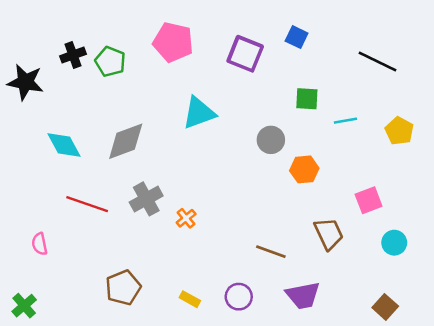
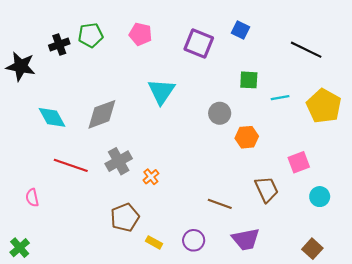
pink pentagon: (173, 42) -> (141, 34), size x0.7
green pentagon: (110, 61) -> (91, 35), moved, turned -30
cyan triangle: (199, 113) -> (161, 91), turned -36
yellow pentagon: (399, 131) -> (324, 106), size x1.5
brown pentagon: (123, 288) -> (125, 217), moved

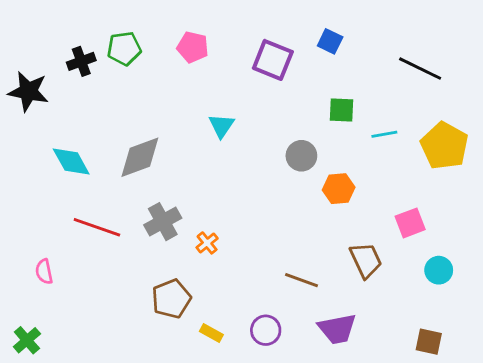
cyan triangle: (161, 91) -> (221, 126), size x0.7
brown square: (312, 249) -> (429, 342), turned -30

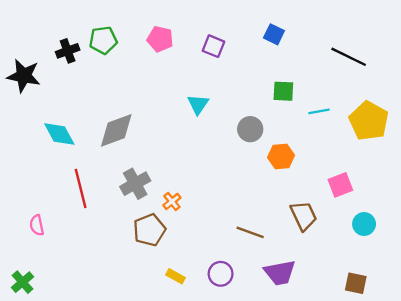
purple square: (273, 60) -> (213, 46), moved, size x0.7
cyan triangle: (221, 126) -> (198, 104), moved
red line: (97, 227) -> (81, 188), turned 57
brown pentagon: (171, 299) -> (149, 230), moved

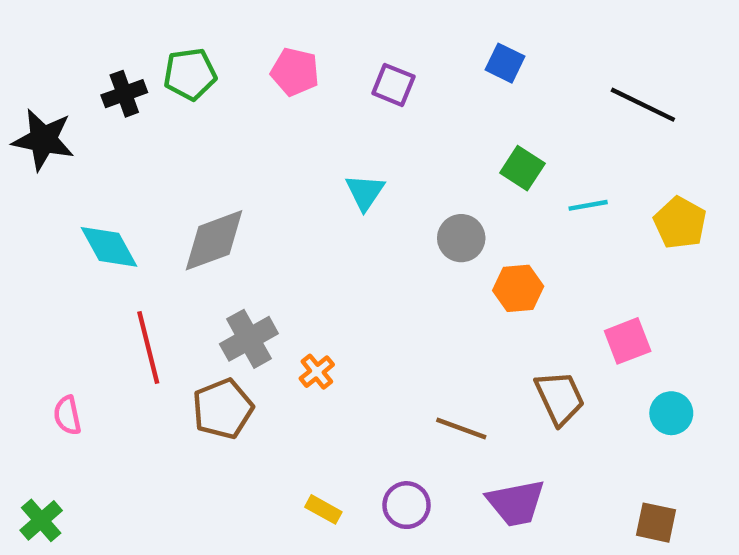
green square: (283, 91) -> (522, 168), turned 30
yellow pentagon: (369, 121) -> (680, 223), size x0.7
brown pentagon: (149, 230) -> (223, 409), moved

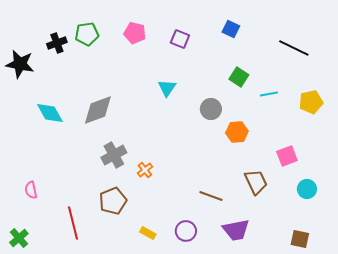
yellow pentagon: (680, 223) -> (311, 102), turned 30
red line: (148, 348) -> (73, 223), moved
brown pentagon: (223, 409) -> (113, 201), moved

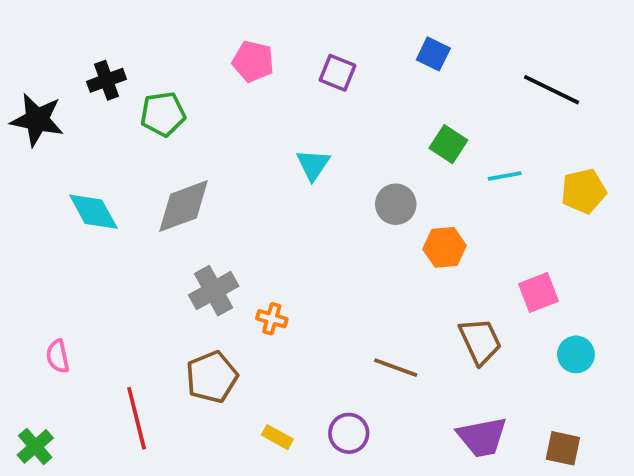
green pentagon: (87, 34) -> (163, 114), moved
orange cross: (145, 170) -> (272, 319), turned -35
purple trapezoid: (236, 230) -> (482, 437), moved

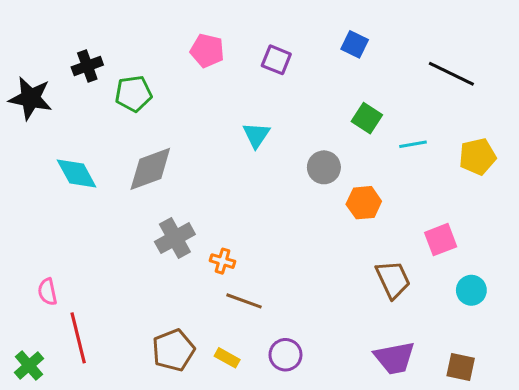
brown line: (396, 368) -> (244, 301), moved
brown pentagon: (212, 377) -> (173, 350), moved
red line: (137, 418) -> (78, 338), moved

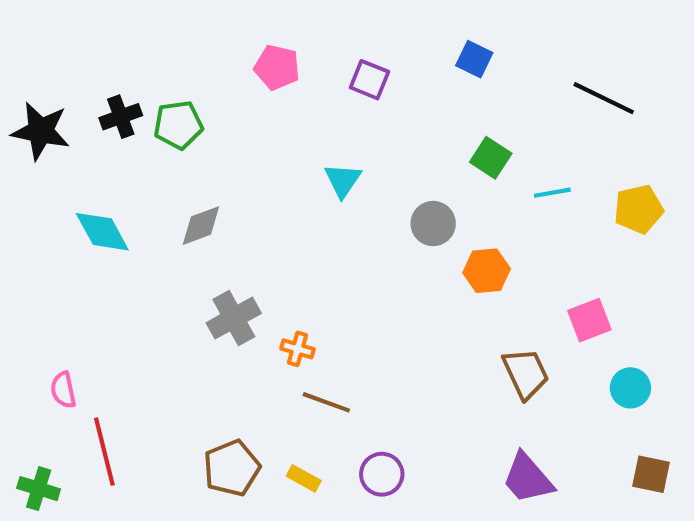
black cross: (87, 66) -> (121, 117), moved
gray diamond: (150, 169) -> (201, 226), size x0.7
purple trapezoid: (395, 358) -> (528, 478), turned 60
green cross: (29, 365) -> (39, 489), turned -32
brown square: (461, 367) -> (651, 474), moved

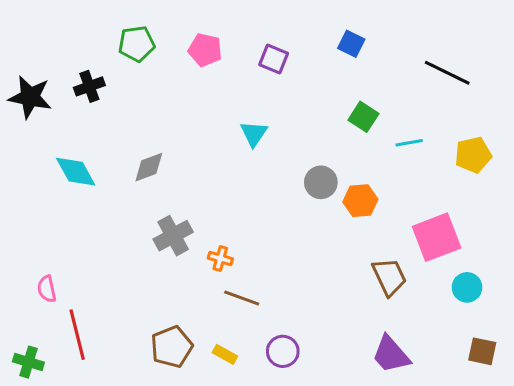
green pentagon: (178, 125) -> (137, 44), moved
gray circle: (433, 224) -> (321, 182), moved
pink square: (589, 320) -> (437, 237), size x1.5

